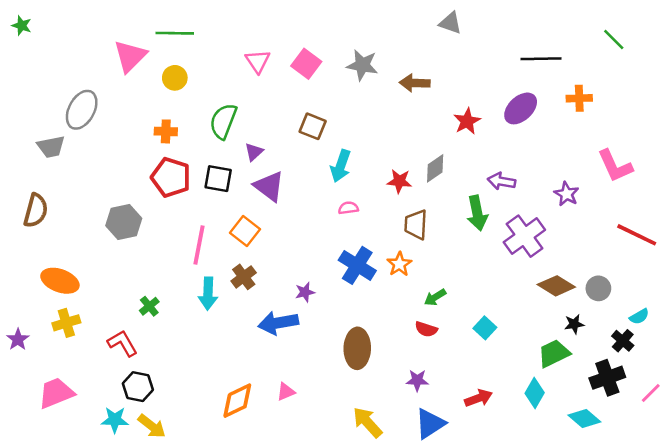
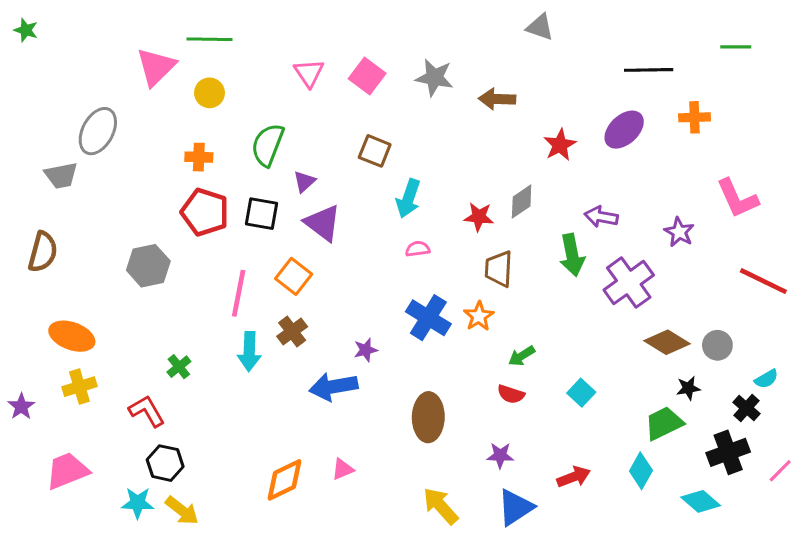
green line: (614, 40) -> (736, 47), turned -45

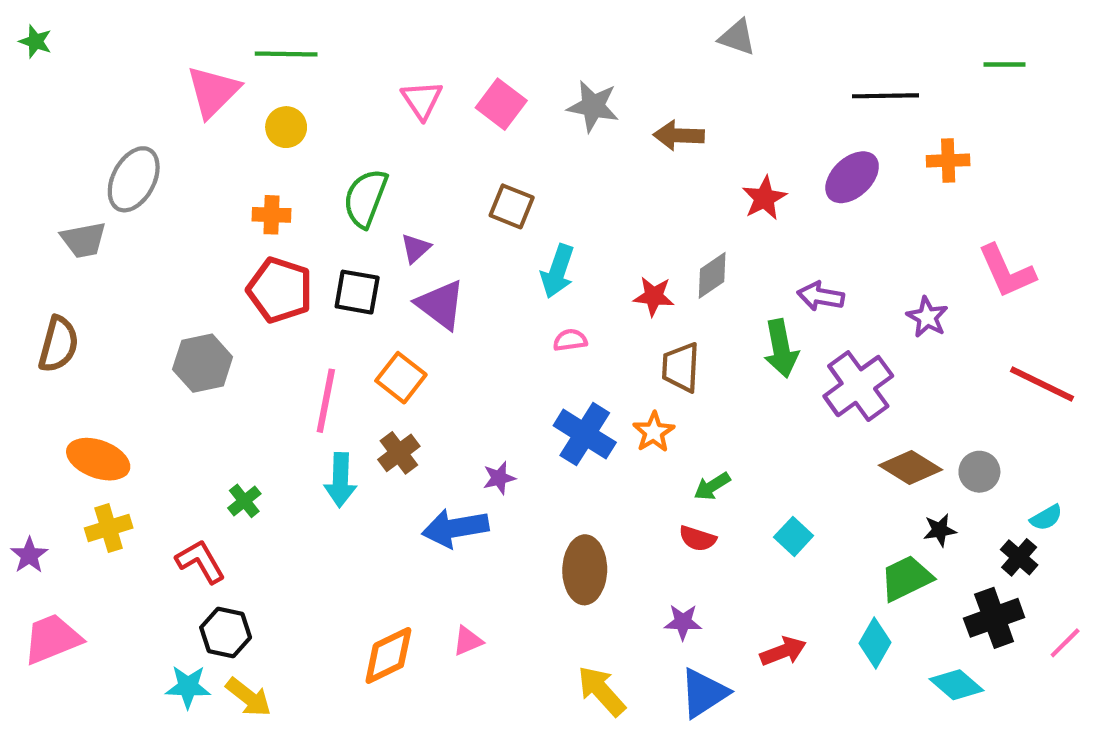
pink trapezoid: (67, 471) -> (52, 639), moved

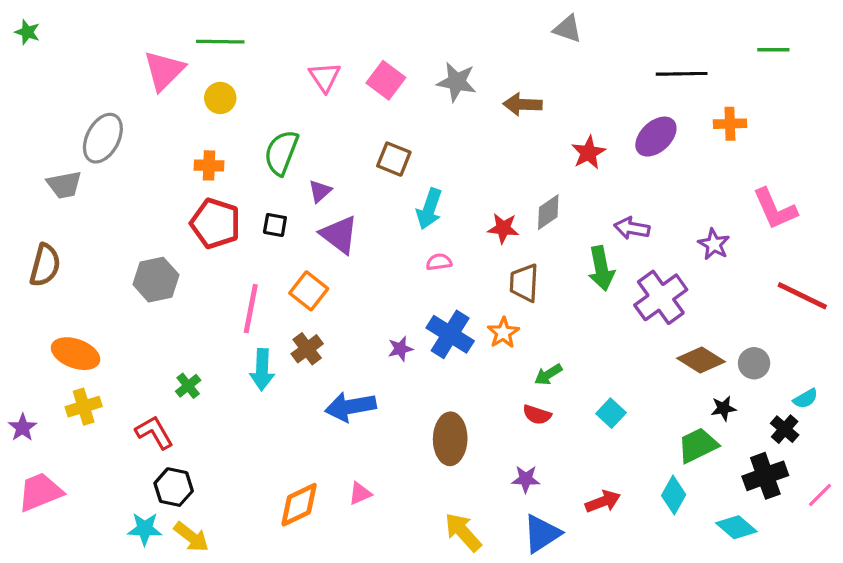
black square: (357, 292) -> (275, 225), size x0.7
purple star: (499, 478) -> (400, 349), moved

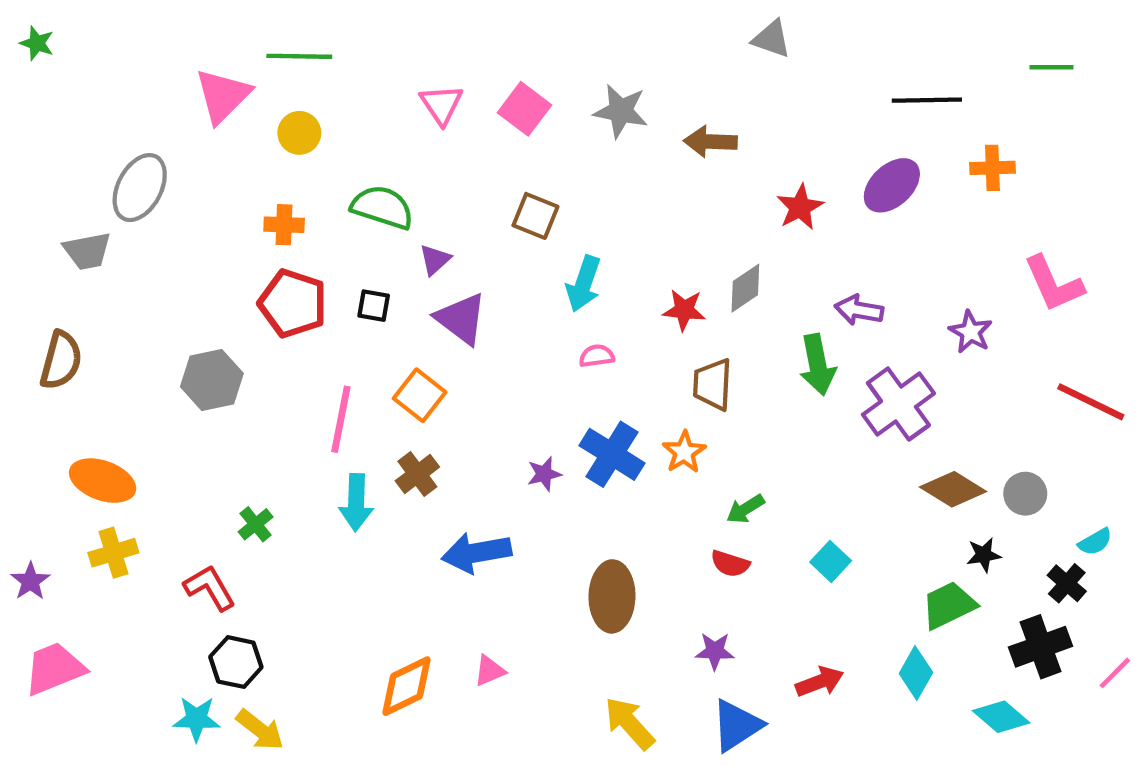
green semicircle: (281, 153) -> (382, 207), turned 87

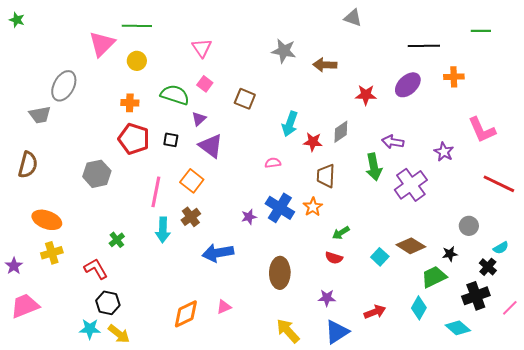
pink square: (525, 109) -> (205, 84), moved, size x0.7
red star: (800, 207) -> (366, 95), turned 30
cyan arrow: (584, 284) -> (290, 124), moved
brown diamond: (953, 489) -> (411, 246), moved

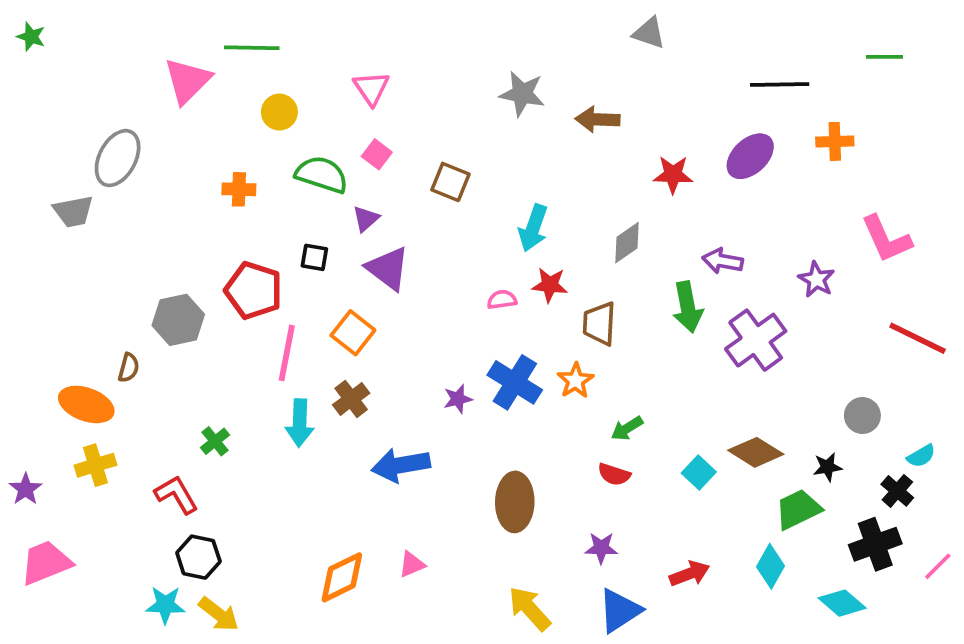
yellow circle: (137, 61) -> (279, 112), moved
red pentagon: (134, 139) -> (254, 290), moved
red star: (313, 142) -> (550, 285), moved
brown semicircle: (28, 165) -> (129, 368), moved, size x0.6

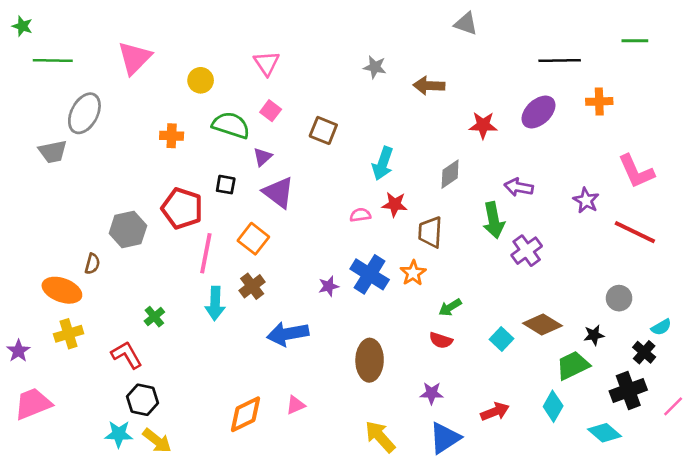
green line: (252, 48) -> (53, 61), moved
gray star: (522, 94) -> (375, 67), size x0.7
red line: (918, 338) -> (635, 232), moved
purple cross: (756, 340) -> (527, 251), moved, size x0.7

